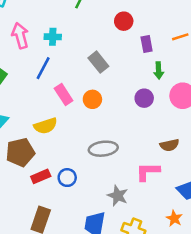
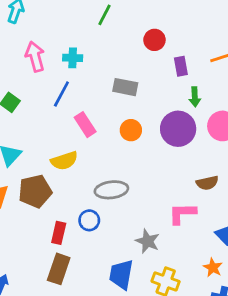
gray rectangle: (98, 62) -> (125, 87), turned -40
purple circle: (144, 98) -> (178, 129), size x1.6
orange circle: (92, 99) -> (131, 130), moved
gray ellipse: (103, 149) -> (111, 190), moved
red rectangle: (41, 176) -> (59, 233), moved, turned -54

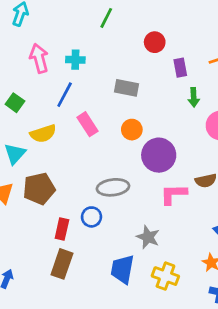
purple circle: (178, 129) -> (159, 155), moved
yellow semicircle: (64, 161) -> (43, 134), moved
pink L-shape: (182, 213) -> (173, 194), moved

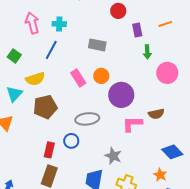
pink rectangle: (87, 124) -> (78, 78), moved
brown pentagon: (39, 189) -> (45, 107), moved

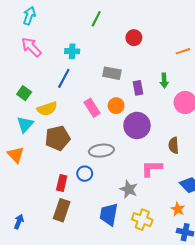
pink arrow: (32, 23) -> (31, 47), moved, turned -30
purple rectangle: (137, 30) -> (138, 88), moved
green square: (14, 56) -> (24, 93), moved
brown semicircle: (156, 114) -> (174, 145), turned 98
pink L-shape: (132, 124) -> (152, 168), moved

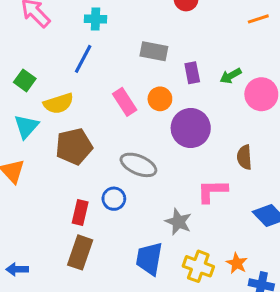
green arrow: (164, 81) -> (231, 76), moved, turned 64
gray ellipse: (101, 151) -> (138, 165), turned 30
orange star: (178, 209) -> (237, 263), moved
blue arrow: (19, 222) -> (17, 269), turned -112

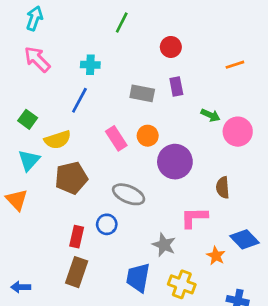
purple rectangle: (192, 73) -> (176, 87), moved
green arrow: (231, 76) -> (210, 115), turned -126
orange star: (237, 263) -> (216, 256), moved

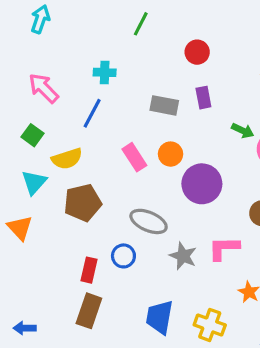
pink arrow: (37, 59) -> (43, 88), moved
gray star: (164, 245) -> (183, 256), moved

